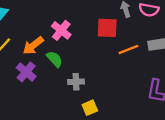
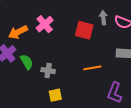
orange line: (129, 49) -> (92, 68), moved
green semicircle: (55, 59) -> (27, 62), moved

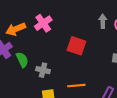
red square: (84, 30) -> (76, 46), moved
orange line: (92, 68) -> (76, 86), moved

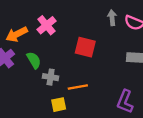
green semicircle: (22, 60) -> (34, 60), moved
orange line: (76, 86) -> (78, 87), moved

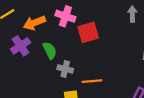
pink cross: (47, 25) -> (65, 16), turned -36
red square: (85, 47) -> (88, 32), moved, turned -35

